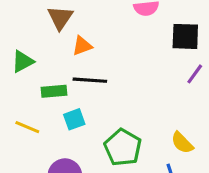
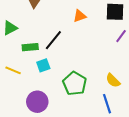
orange triangle: (82, 46) -> (80, 16), moved
black line: (90, 80) -> (53, 40), turned -55

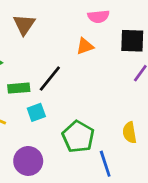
yellow semicircle: (113, 80) -> (130, 133), turned 35
blue line: (107, 104) -> (105, 164), moved

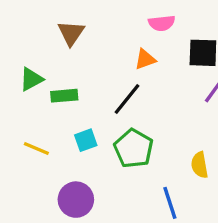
black line: (50, 79) -> (127, 99), moved
green rectangle: (19, 88) -> (64, 96), moved
green pentagon: (78, 137) -> (134, 148), moved

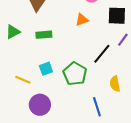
green rectangle: (64, 96) -> (44, 35), moved
black line: (127, 99) -> (102, 54), moved
yellow line: (36, 148) -> (23, 80), moved

